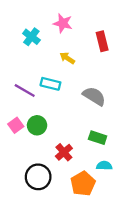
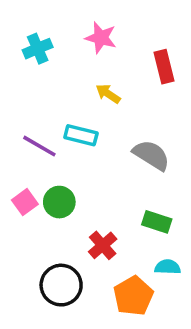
cyan cross: (31, 37) -> (38, 49), moved, turned 30

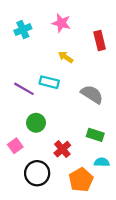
pink square: (25, 202) -> (15, 146), moved

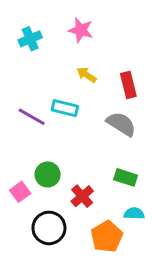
red rectangle: (100, 41) -> (128, 85), moved
green circle: (36, 123) -> (48, 175), moved

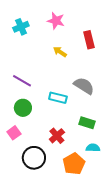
red rectangle: (128, 85) -> (89, 40), moved
cyan rectangle: (65, 108) -> (58, 98), moved
green circle: (48, 175) -> (23, 108), moved

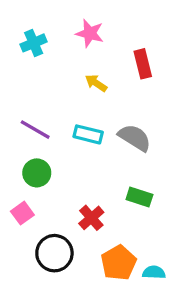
cyan rectangle: (58, 98) -> (88, 134), moved
cyan semicircle: (93, 148) -> (154, 272), moved

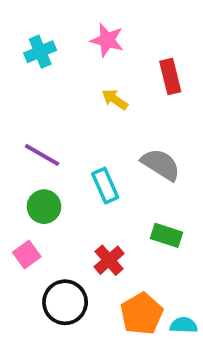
cyan rectangle: (88, 134) -> (105, 186), moved, turned 52

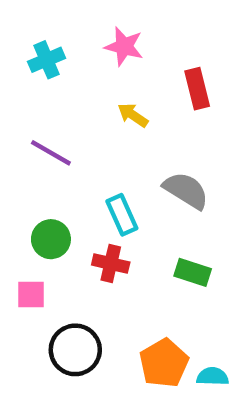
purple line: (42, 155) -> (51, 153), moved
pink square: (27, 254) -> (31, 295), turned 36
red cross: (109, 260) -> (111, 264), moved, turned -36

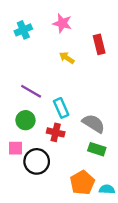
purple line: (51, 153) -> (31, 91), moved
gray semicircle: (186, 190) -> (93, 124), moved
green rectangle: (193, 272) -> (97, 149), moved
black circle: (75, 350) -> (37, 161), moved

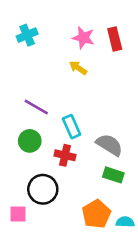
pink star: (62, 23) -> (83, 38), moved
red rectangle: (99, 44) -> (115, 39), moved
pink square: (15, 148) -> (18, 214), moved

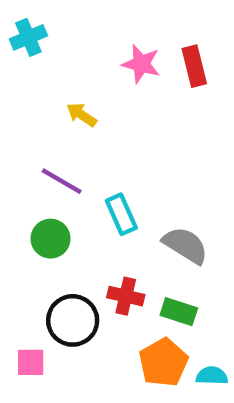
cyan cross: (27, 35) -> (28, 37), moved
yellow arrow: (78, 68) -> (81, 115), moved
red cross: (65, 155) -> (126, 296), moved
green rectangle: (113, 175) -> (179, 312), moved

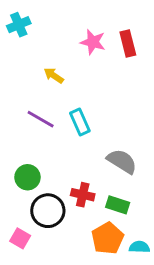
cyan rectangle: (121, 214) -> (80, 122), moved
green circle: (51, 239) -> (27, 177), moved
pink square: (31, 362) -> (20, 238), turned 30

